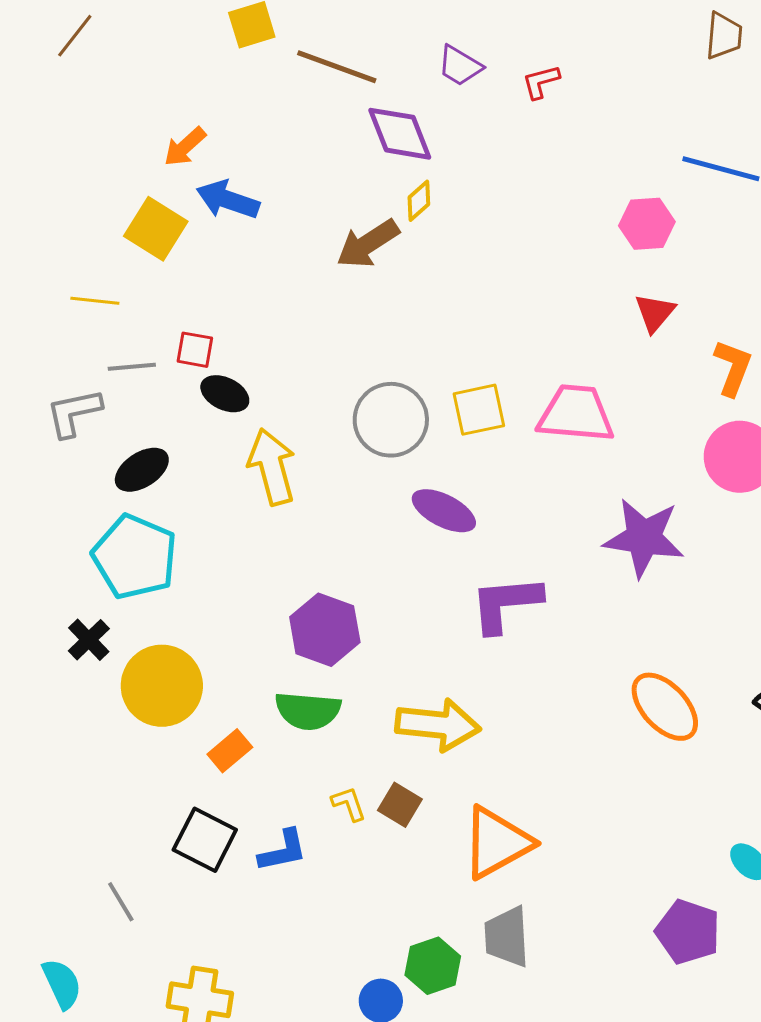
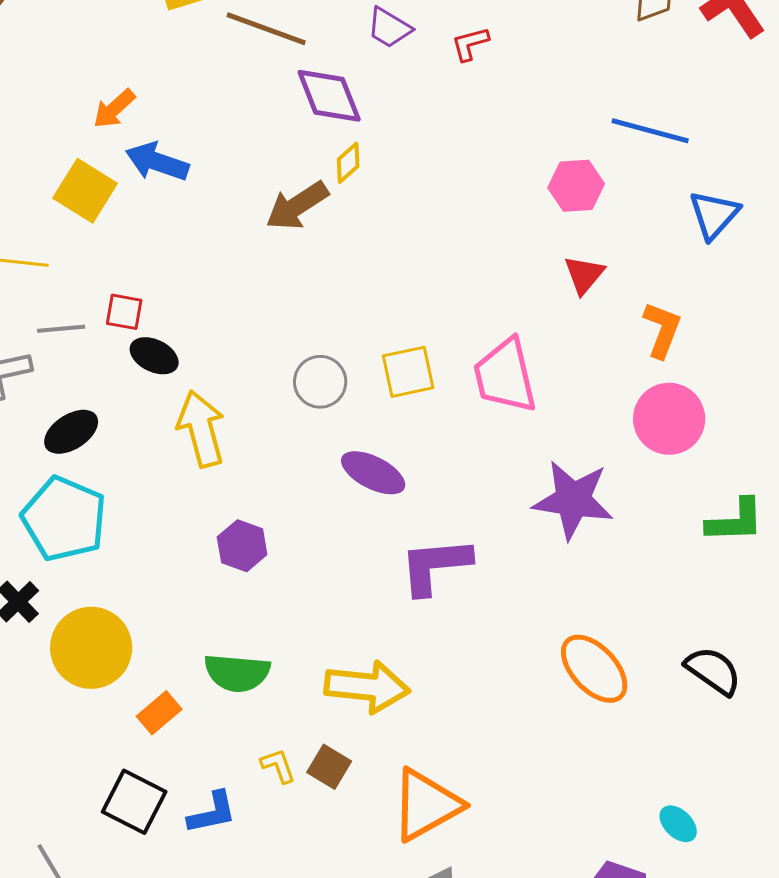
pink trapezoid: (576, 414) -> (505, 376), turned -108
gray circle: (391, 420) -> (320, 382), size x0.7
purple hexagon: (325, 630) -> (242, 546), moved, size x0.7

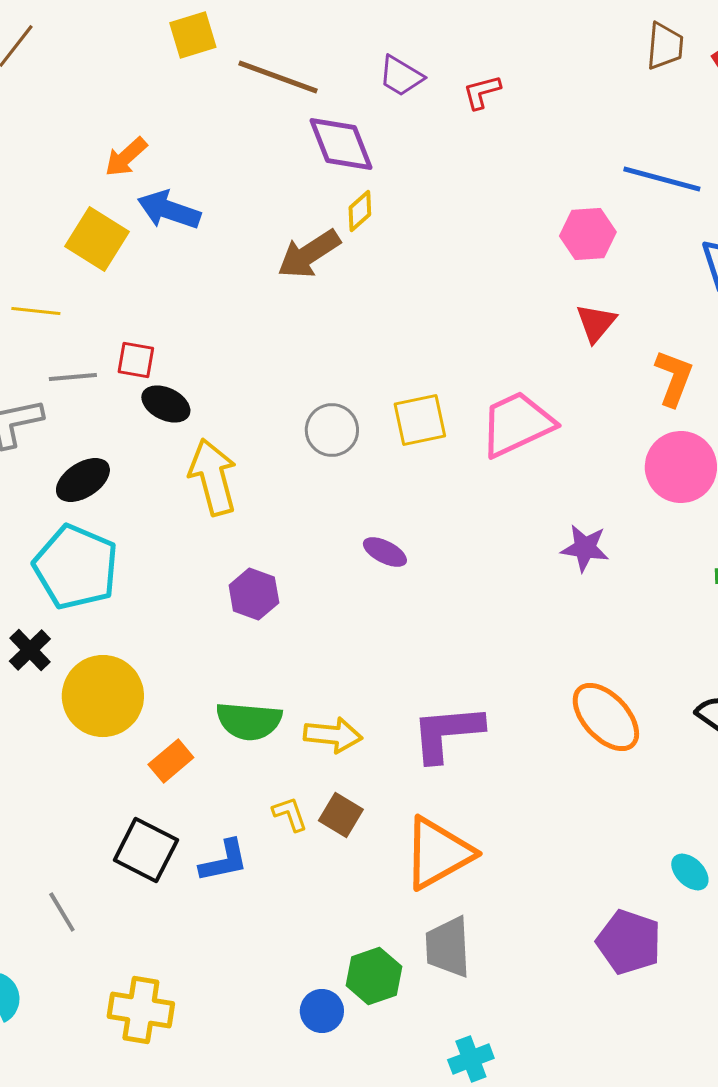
pink trapezoid: (505, 376) -> (517, 424), turned 78
purple ellipse: (373, 473) -> (385, 552), moved, size x0.7
purple star: (573, 500) -> (585, 548), size x0.6
purple L-shape: (435, 566) -> (447, 733), moved
yellow arrow: (367, 687) -> (333, 735), moved, size x0.7

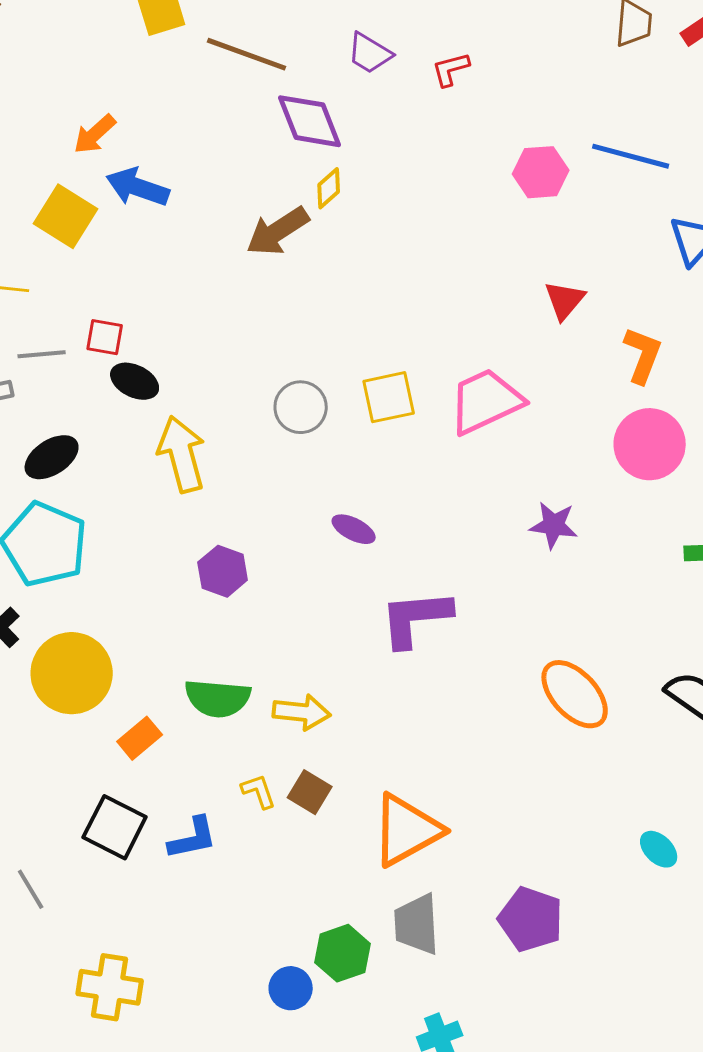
pink hexagon: (588, 234) -> (541, 172), moved
purple L-shape: (447, 733) -> (416, 618), moved
purple pentagon: (629, 942) -> (531, 919), moved

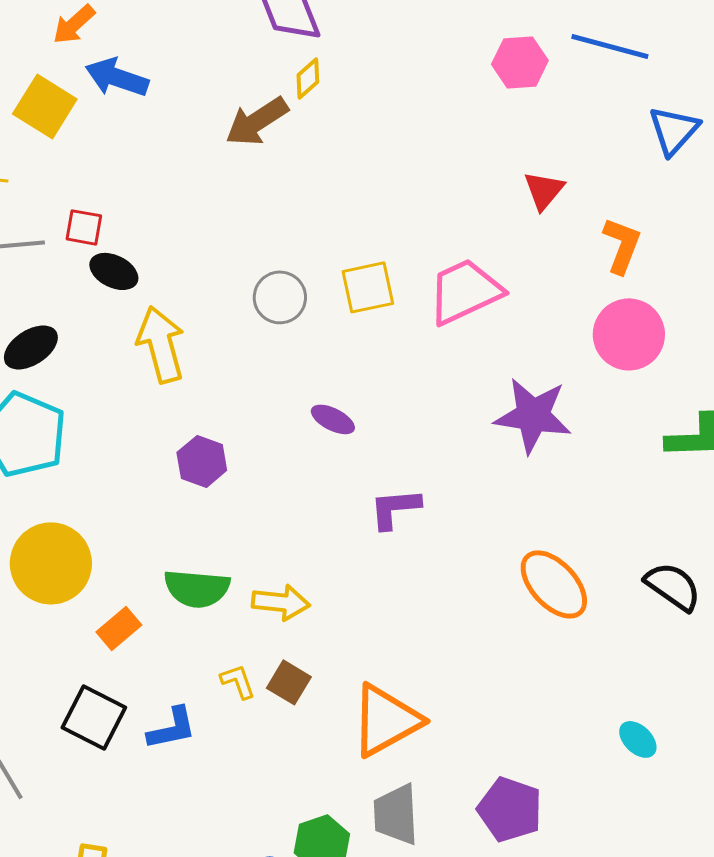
purple star: (554, 525) -> (533, 415), size x1.6
purple L-shape: (416, 618) -> (395, 508), size x0.7

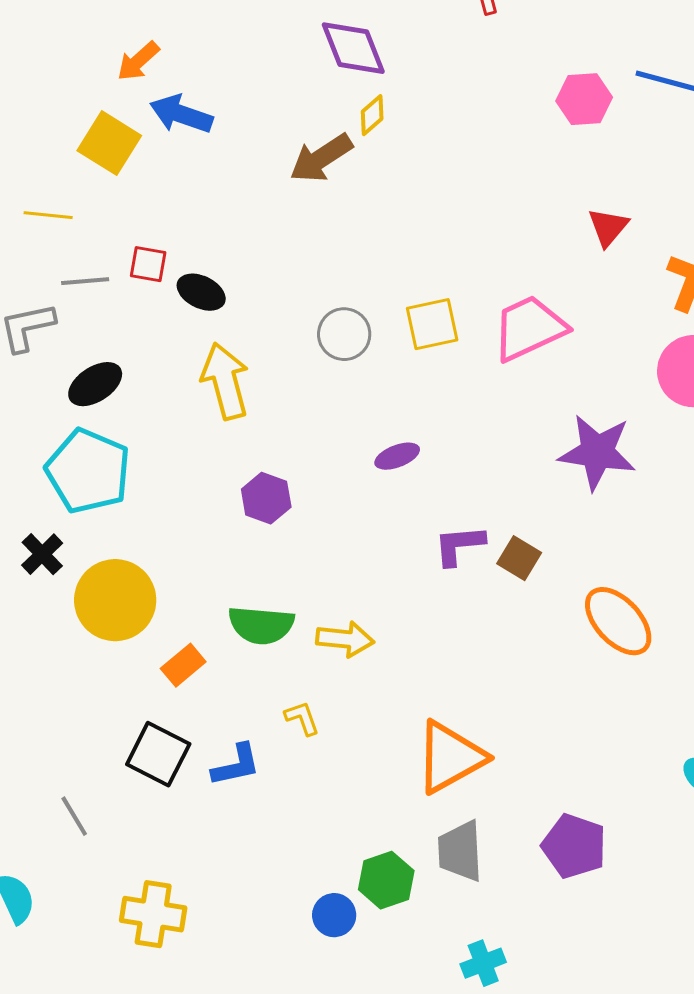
black ellipse: (114, 271) -> (201, 292), moved
purple ellipse: (333, 419) -> (397, 456), turned -48
brown square: (289, 682) -> (519, 558), moved

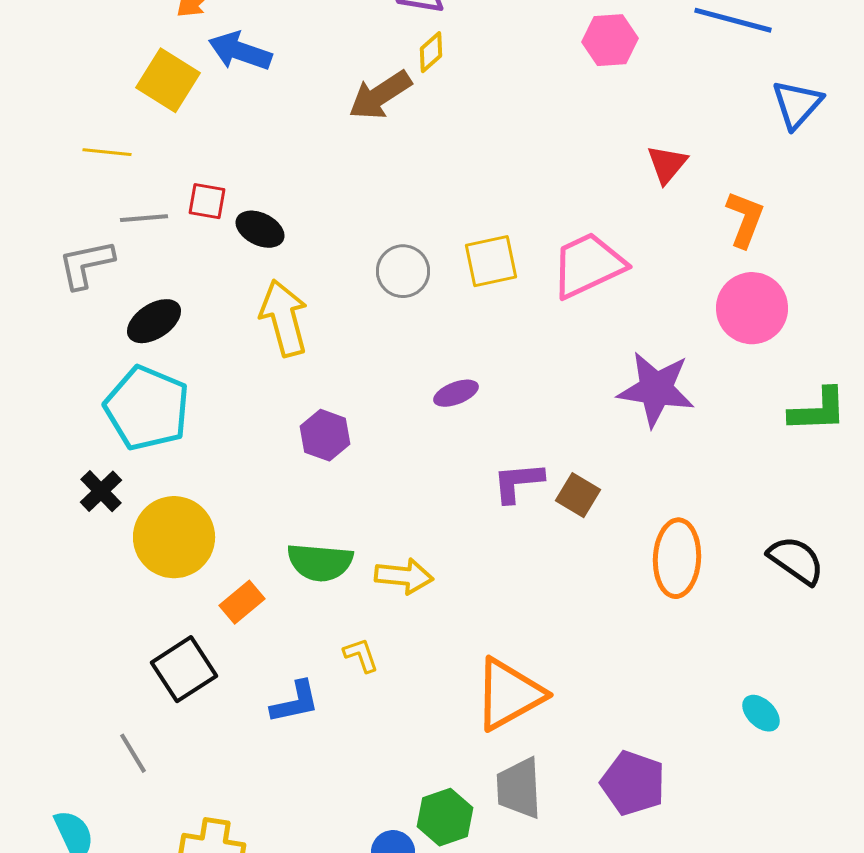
pink hexagon: (584, 99) -> (610, 40), moved
orange ellipse: (618, 621) -> (677, 558), turned 46
black square: (158, 754) -> (184, 669), moved, turned 30

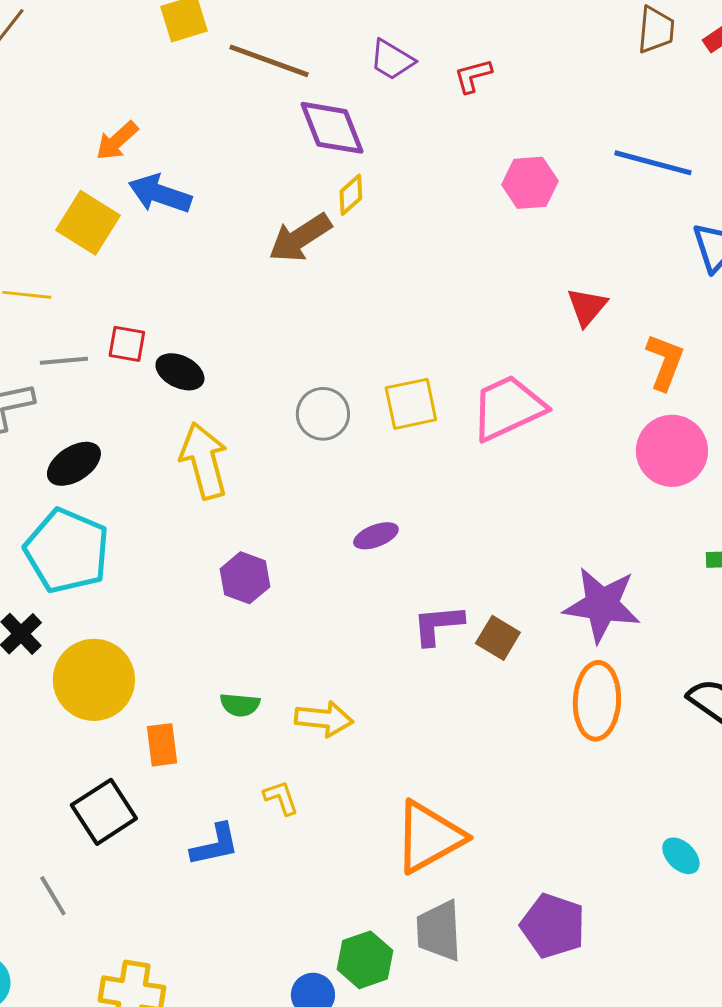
purple star: (656, 389) -> (602, 605), moved
green semicircle: (320, 562) -> (240, 705), size x0.6
orange rectangle: (242, 602) -> (162, 745), turned -57

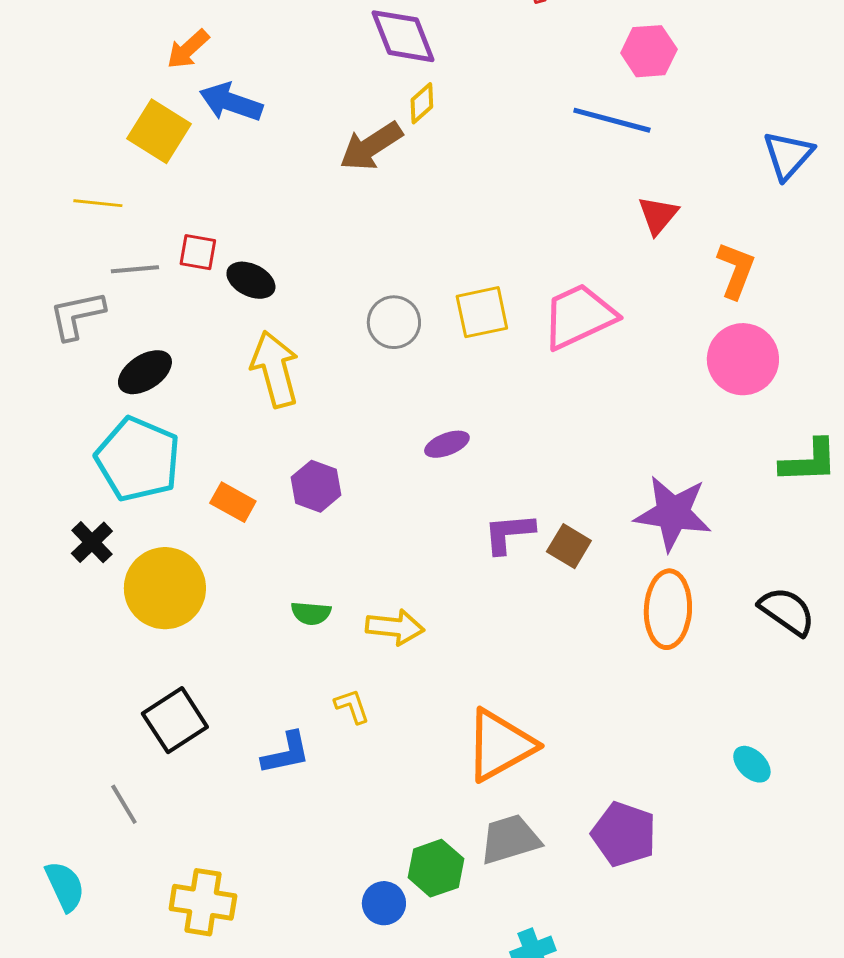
blue line: (653, 163) -> (612, 120), moved
pink hexagon: (530, 183) -> (649, 51), moved
orange rectangle: (162, 745) -> (233, 502), moved, turned -54
gray trapezoid: (439, 931) -> (510, 839), turned 76

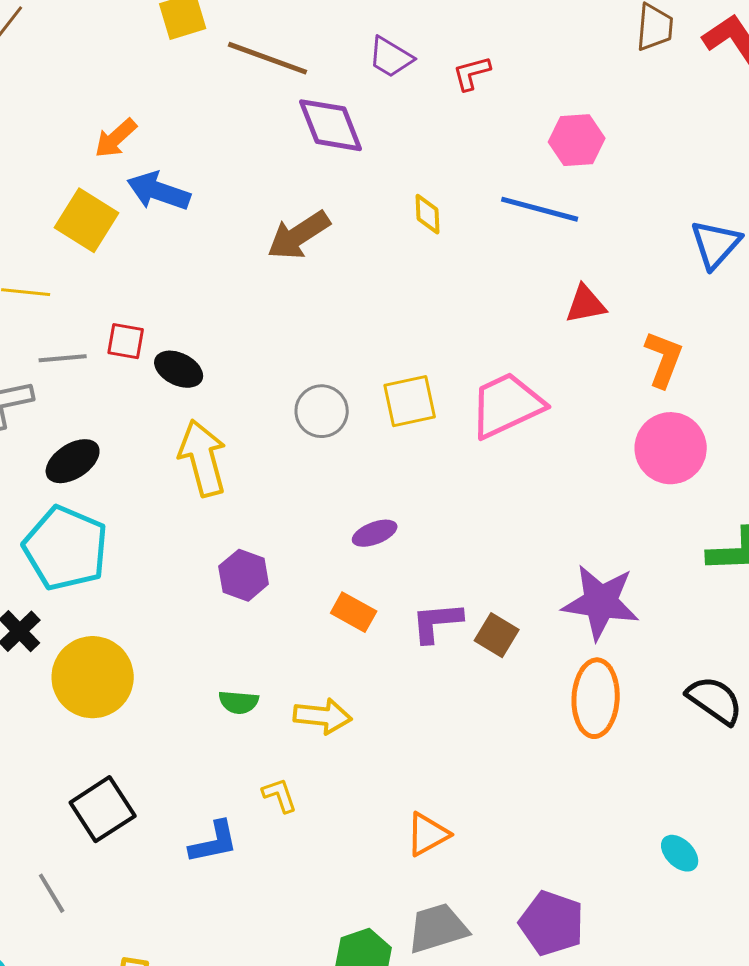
yellow diamond: (422, 103) -> (428, 214), moved, turned -51
red triangle: (658, 215) -> (586, 304), turned 39
orange rectangle: (233, 502) -> (354, 612), moved
orange triangle: (500, 745) -> (428, 834), size x0.6

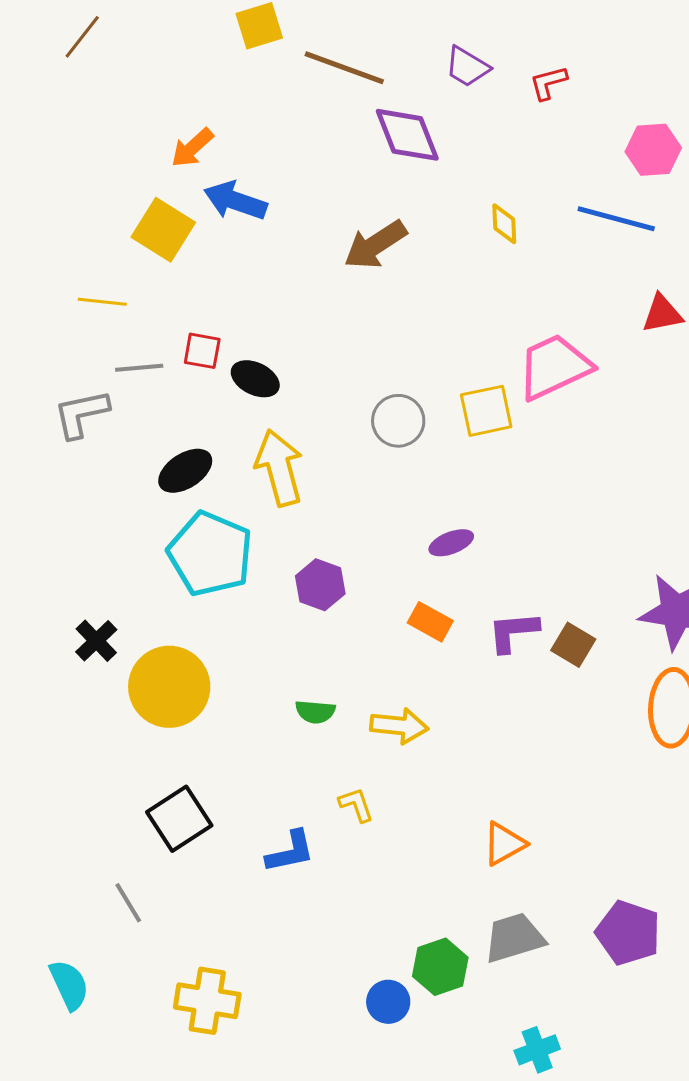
pink trapezoid: (507, 405) -> (554, 367), moved
black ellipse: (73, 461) -> (185, 471), moved
cyan pentagon: (66, 548) -> (210, 554), moved

